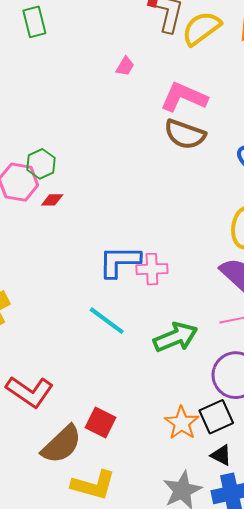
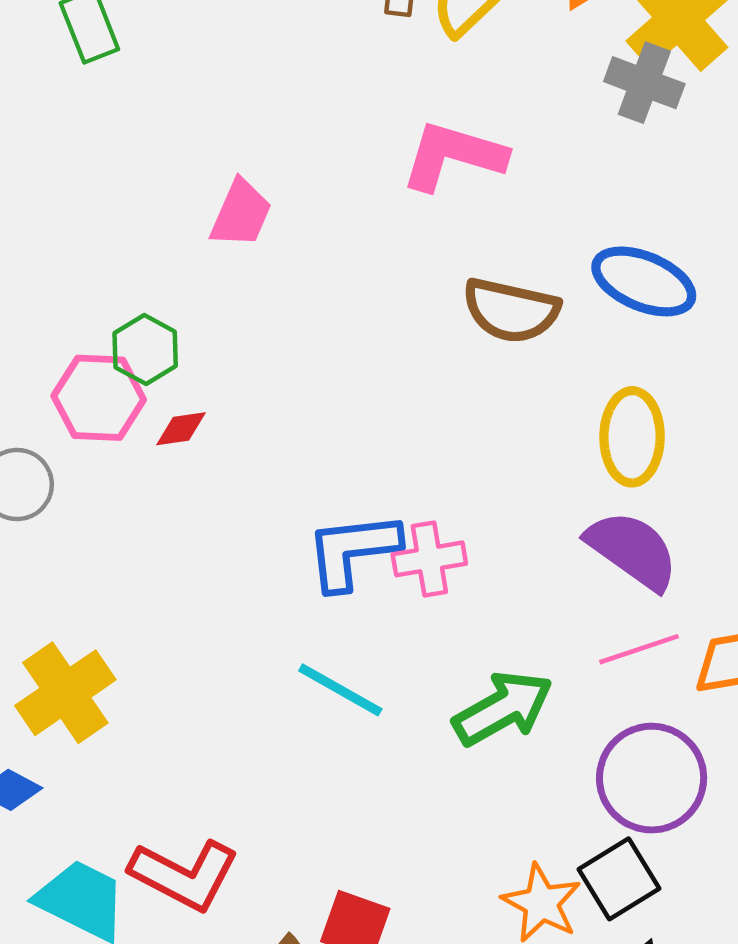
pink trapezoid: (125, 66) -> (241, 214), moved, size x1.5
brown semicircle: (185, 134) -> (511, 310), moved

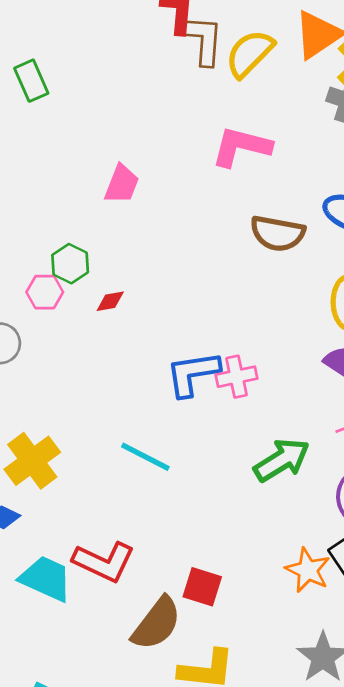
pink hexagon: (99, 398) -> (45, 292), size x0.7
red diamond: (181, 429) -> (110, 301), moved
cyan line: (340, 690) -> (145, 457), moved

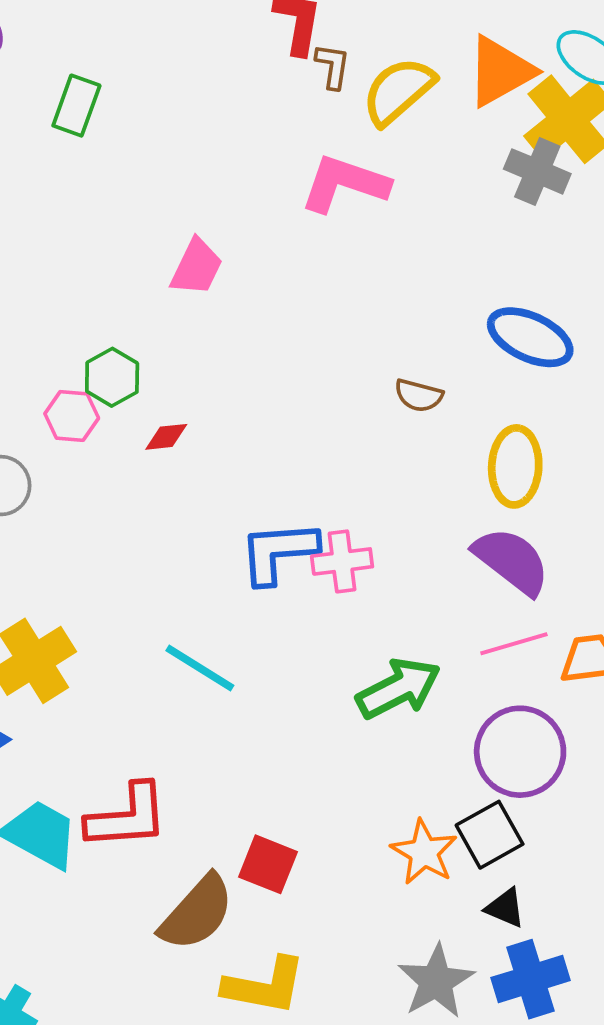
brown L-shape: (204, 40) -> (333, 66), size x0.6
green rectangle: (31, 81) -> (76, 106), turned 39
pink L-shape: (241, 147) -> (345, 184), moved
brown semicircle: (278, 233) -> (419, 395), moved, size x0.6
red L-shape: (104, 562) -> (127, 817), turned -34

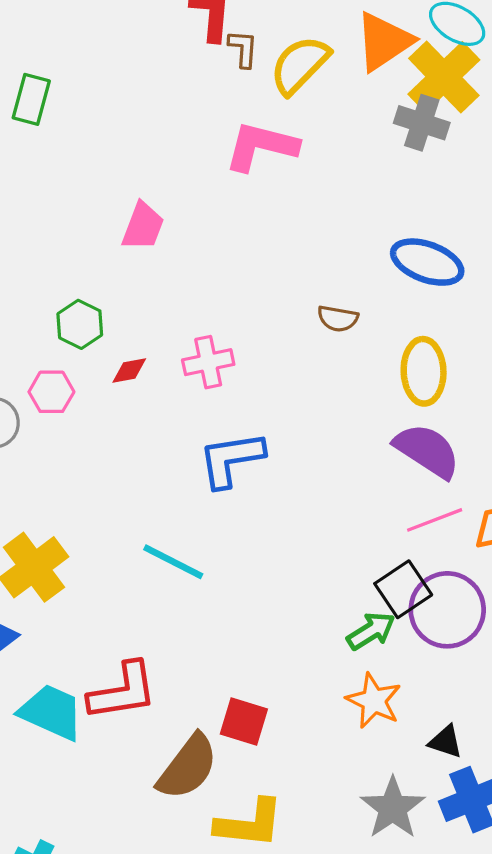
pink hexagon: (72, 416) -> (51, 392), moved
pink cross: (342, 561) -> (208, 362), moved
green arrow: (398, 688) -> (371, 631), moved, size x0.7
black square: (490, 835) -> (403, 589), moved

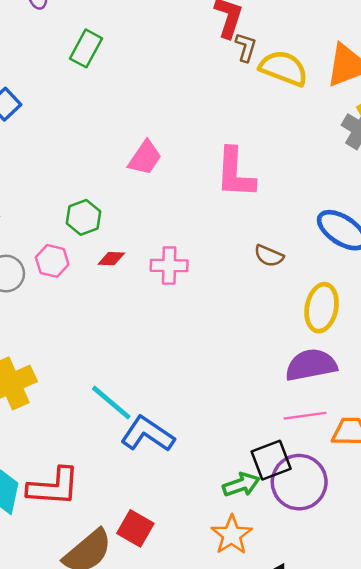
yellow semicircle: (300, 65) -> (284, 68), turned 54
pink L-shape: (261, 146) -> (235, 173), moved, turned -114
purple semicircle: (427, 451) -> (311, 365), turned -57
blue L-shape: (231, 459) -> (148, 434), moved, turned 30

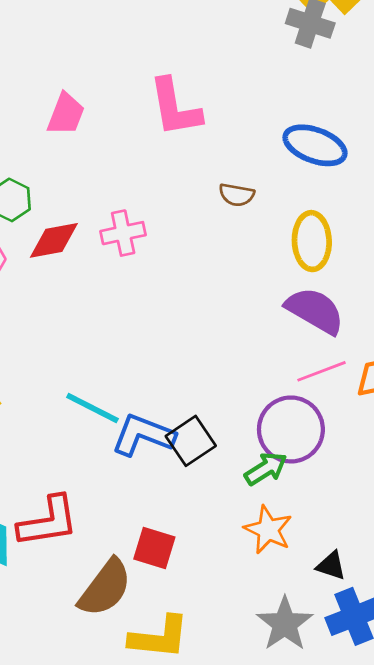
red diamond: (111, 259) -> (54, 240), size x1.6
purple semicircle: (311, 365) -> (315, 311), turned 54
black square: (271, 460) -> (191, 441), moved
purple circle: (299, 482) -> (291, 429), moved

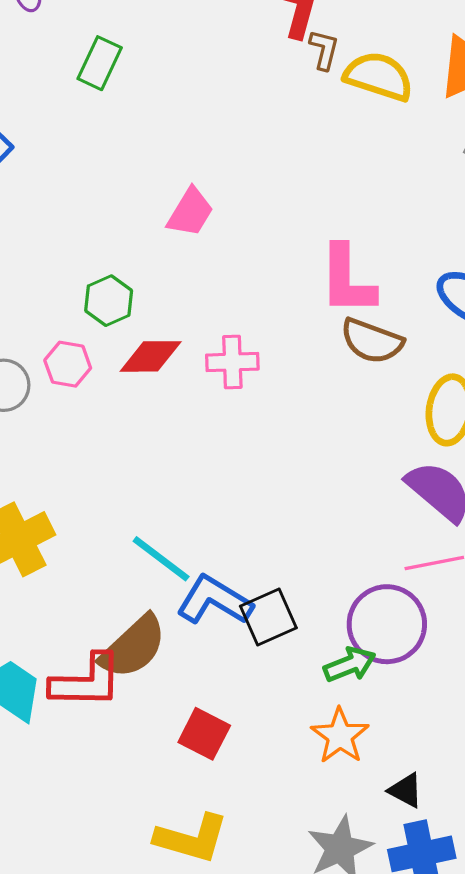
pink L-shape: (175, 107) -> (347, 280), moved
brown semicircle: (237, 195) -> (372, 341), size x1.5
brown semicircle: (105, 588) -> (133, 647), moved

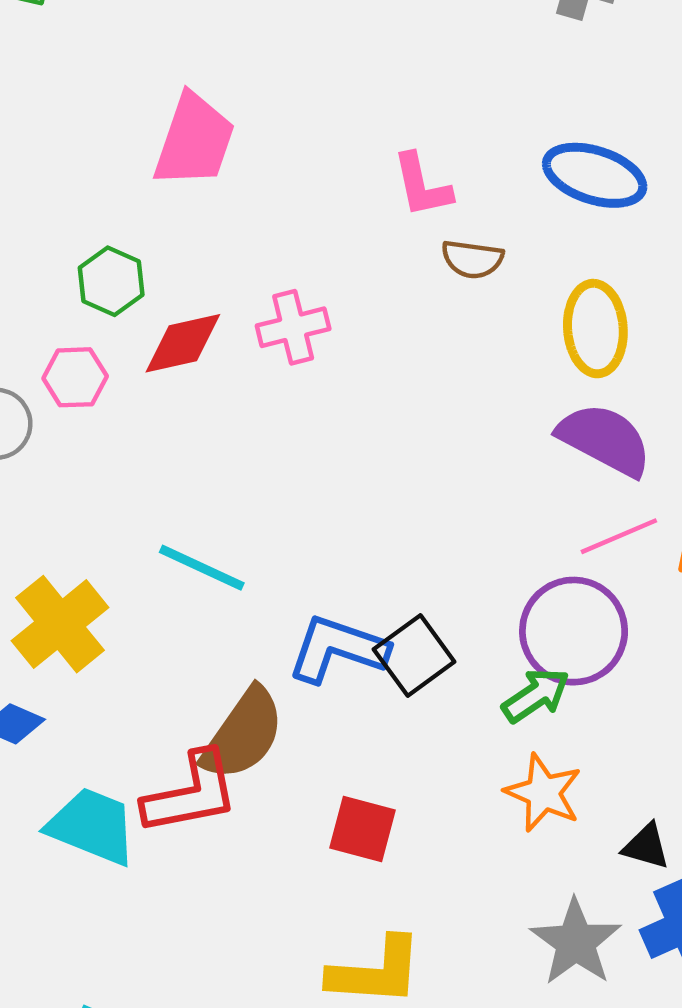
pink trapezoid: (190, 212) -> (194, 140), size x1.4
pink L-shape: (347, 280) -> (422, 185), size x0.7
brown semicircle: (372, 341) -> (472, 259), size x0.7
cyan line: (161, 559) -> (202, 568), moved

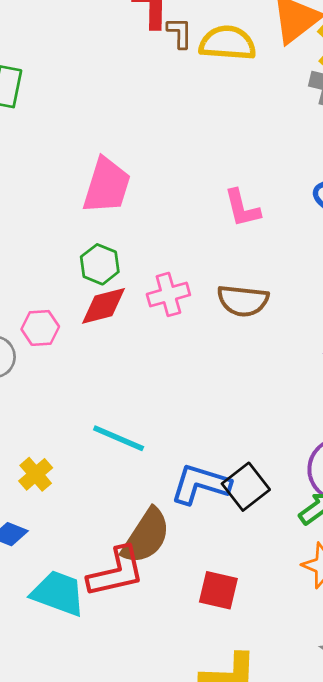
brown semicircle: (472, 259) -> (243, 301), moved, size x1.4
green hexagon: (111, 281) -> (100, 264), moved
yellow cross: (60, 624) -> (36, 474), size x0.6

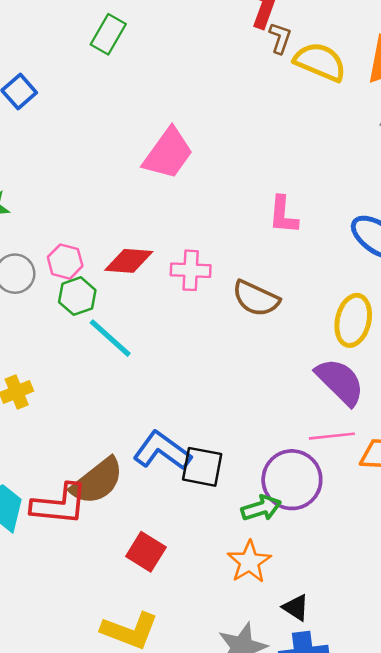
green hexagon: (100, 264) -> (77, 296), moved
cyan line: (119, 438) -> (110, 338), moved
black square: (246, 487) -> (202, 467), turned 30

